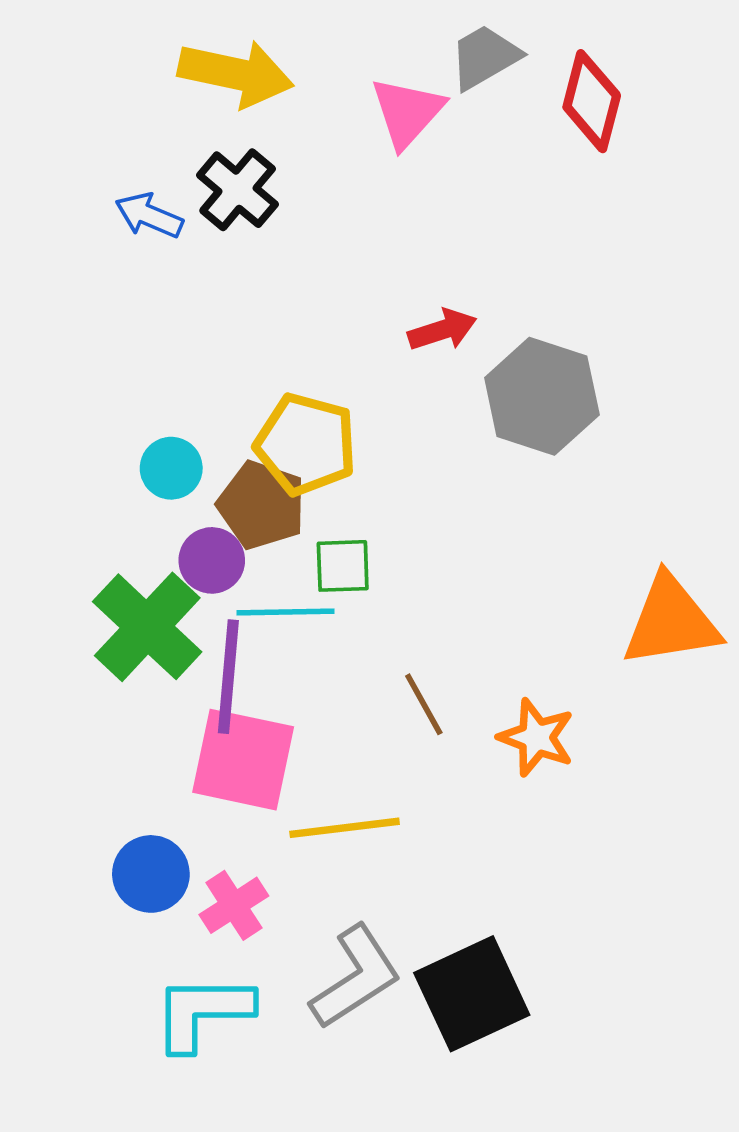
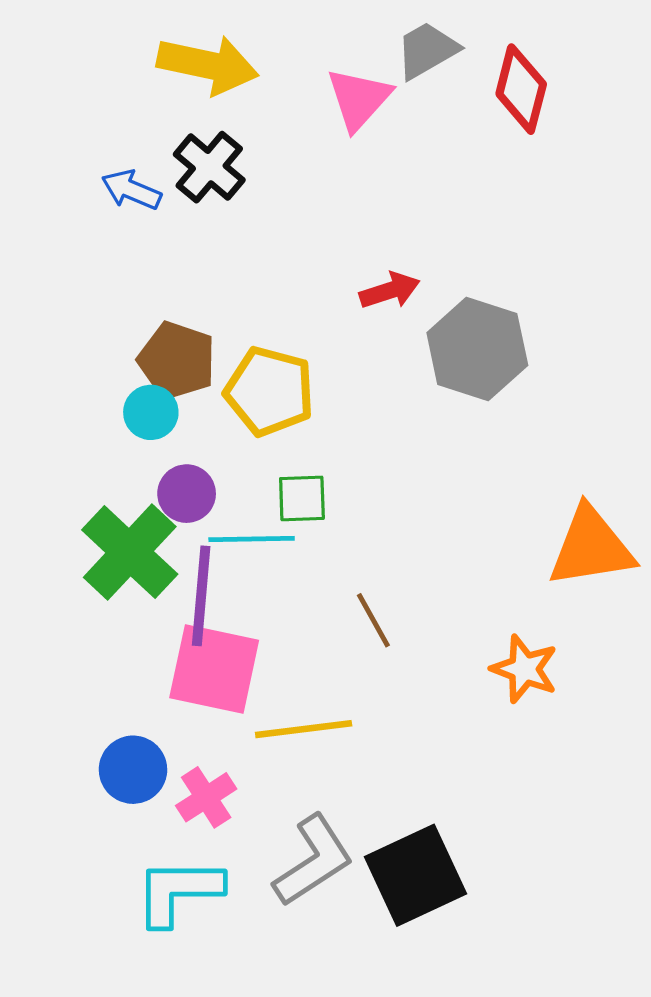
brown pentagon: (262, 505) -> (177, 360), moved
orange star: (536, 737) -> (524, 669), moved

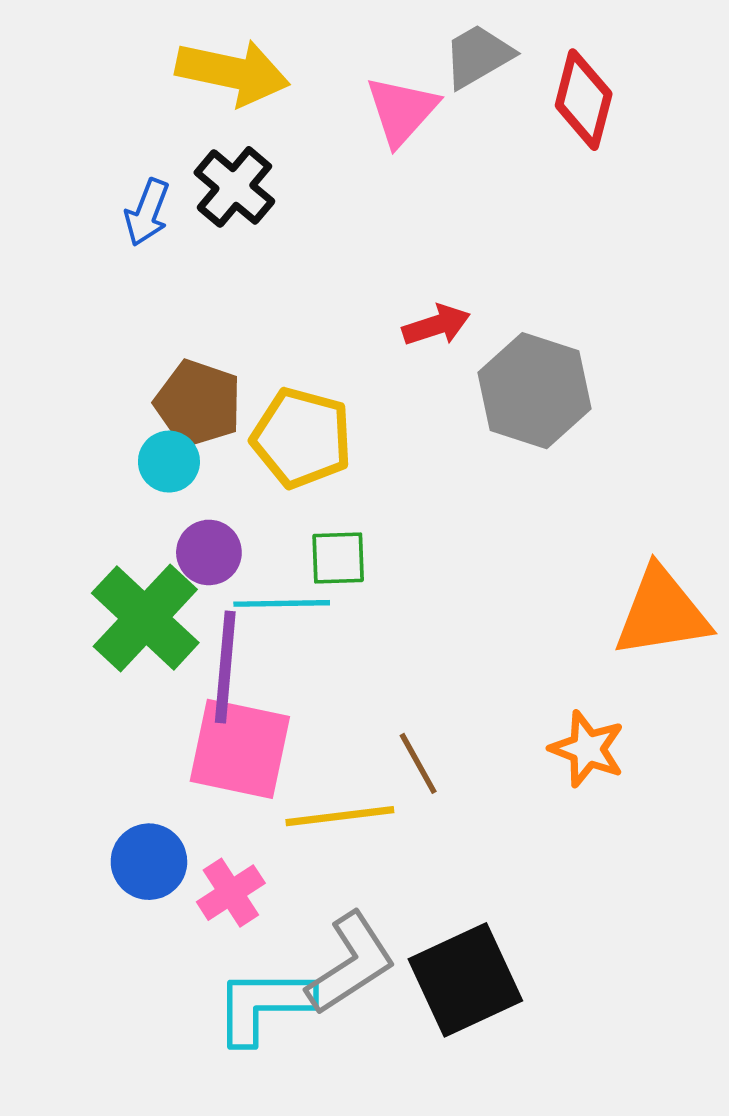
blue arrow: (131, 190) -> (147, 212), turned -92
brown line: (373, 620) -> (418, 763), moved
cyan L-shape: (178, 892) -> (264, 1005), moved

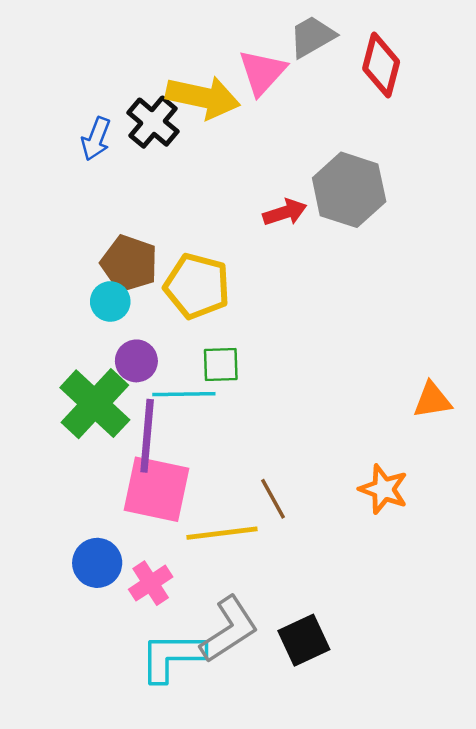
yellow arrow: (233, 72) -> (203, 97), moved
gray hexagon: (534, 391) -> (349, 190), moved
orange triangle: (662, 613) -> (432, 400), size x0.6
black square: (465, 980) -> (304, 640), size x0.7

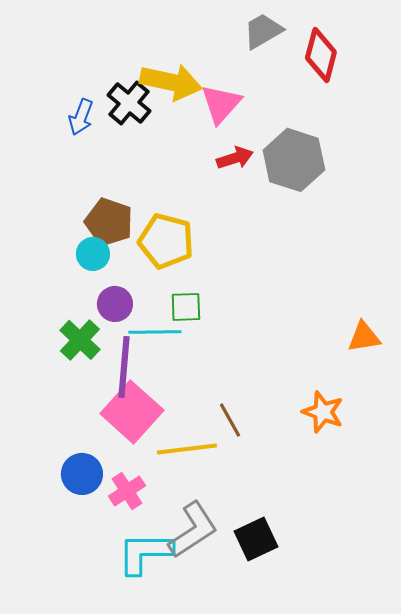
pink triangle: (262, 72) -> (221, 104), moved
red arrow: (285, 212) -> (235, 158), moved
green cross: (95, 404) -> (80, 340), size x0.7
pink square: (157, 489) -> (132, 412), turned 30

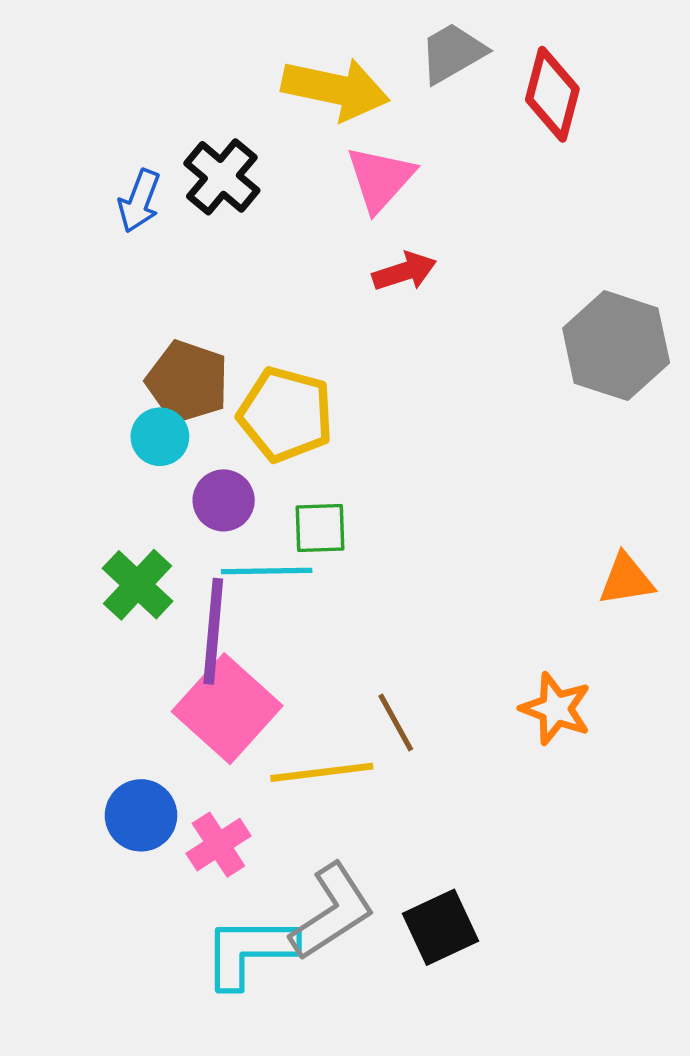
yellow arrow: (171, 82) -> (335, 89), moved
gray hexagon: (294, 160) -> (616, 346), moved
purple circle: (115, 304) -> (224, 500), moved

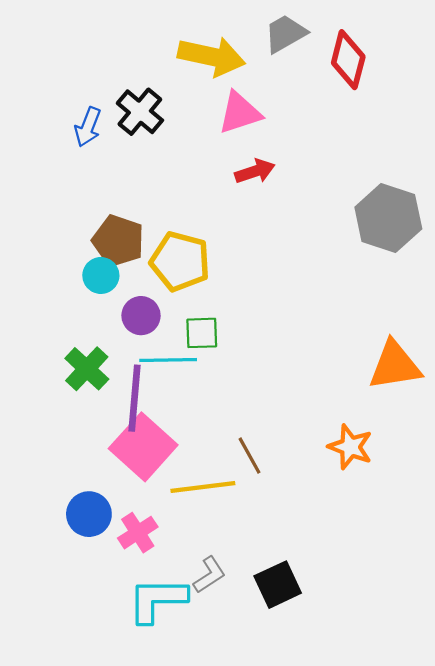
pink triangle: (380, 179) -> (240, 113), turned 30
orange triangle: (626, 580) -> (395, 366), size x1.5
gray L-shape: (332, 912) -> (209, 575), size x0.6

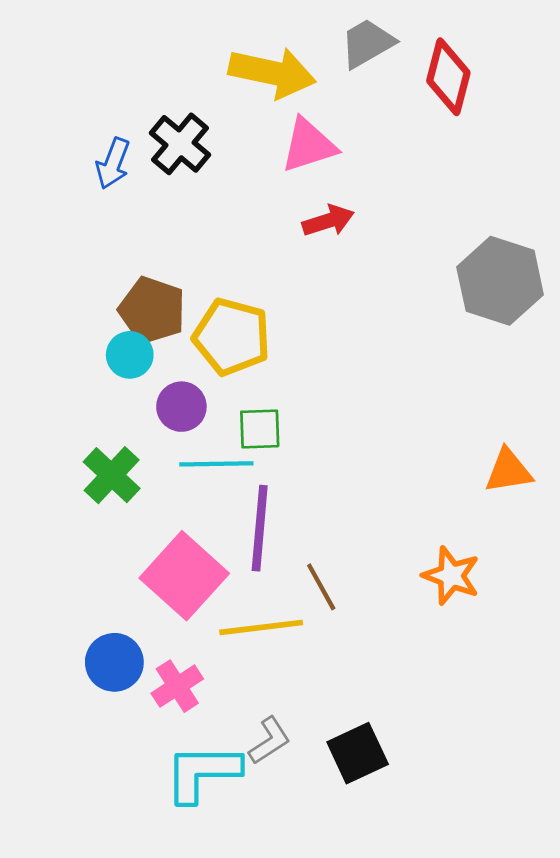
orange triangle: (395, 366) -> (508, 471), size x0.7
purple line: (134, 398) -> (260, 528), moved

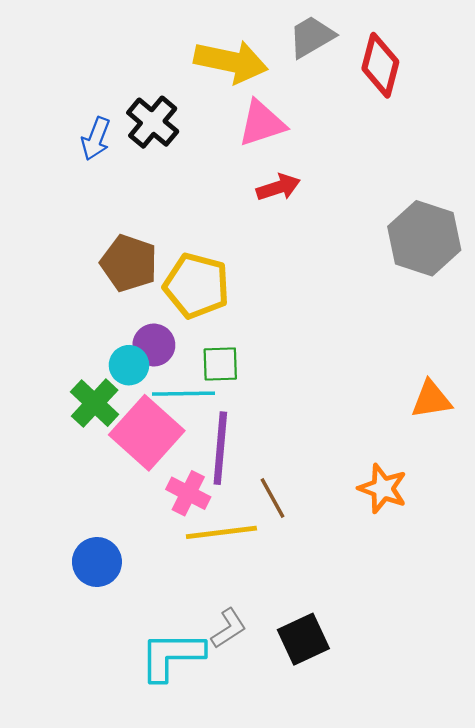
cyan circle: (130, 355) -> (129, 365), moved
pink square: (184, 576) -> (147, 433), moved
pink cross: (177, 686) -> (188, 493), moved, turned -30

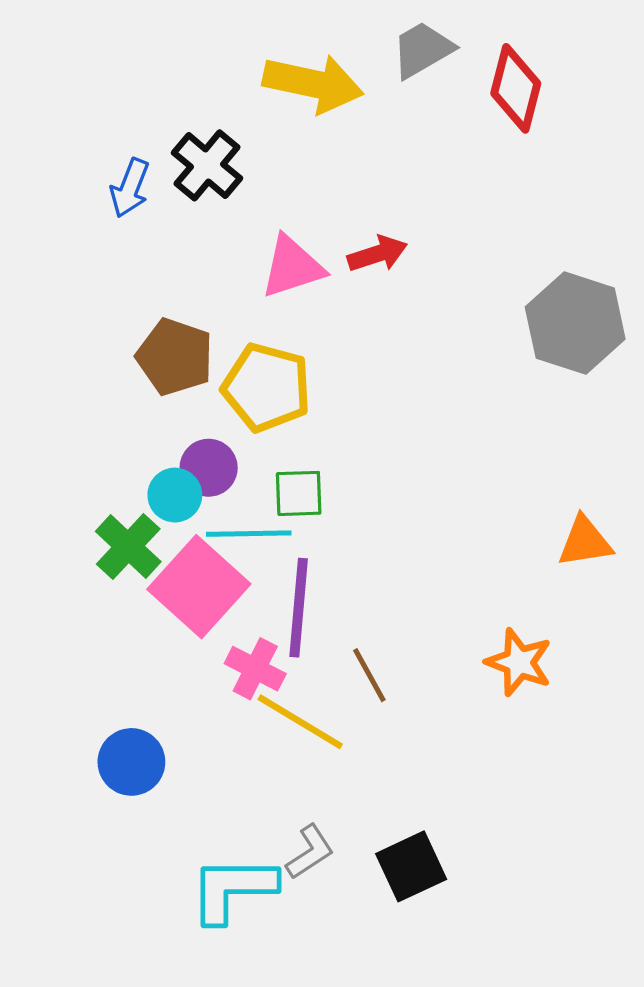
pink triangle: (262, 123) -> (292, 267), moved
yellow line: (221, 532) -> (300, 722), turned 38

